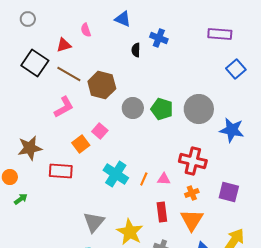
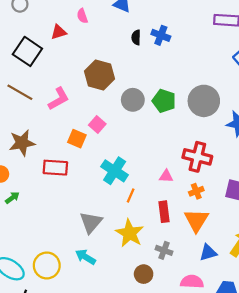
blue cross: (159, 38) -> (161, 35), moved
brown line: (69, 74) -> (20, 92), moved
orange square: (81, 144) -> (77, 139), turned -30
orange line: (144, 179) -> (131, 196), moved

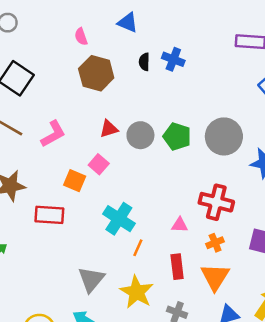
red triangle: (59, 32) -> (109, 129), moved
brown hexagon: (99, 75) -> (96, 73), moved

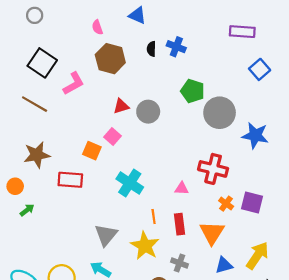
pink L-shape: (53, 134) -> (74, 84), moved
green pentagon: (177, 136) -> (193, 91), moved
orange cross: (215, 243) -> (226, 204), moved, turned -32
orange line: (138, 248) -> (154, 217), moved, turned -32

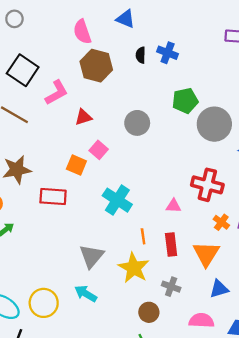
pink semicircle: (97, 27) -> (82, 32), size x1.5
green pentagon: (193, 91) -> (185, 101), turned -30
red triangle: (121, 106) -> (83, 117), moved

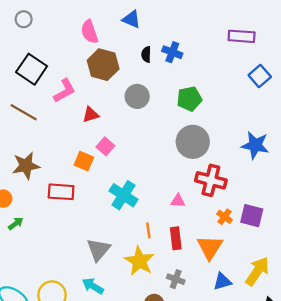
gray circle: (137, 123) -> (137, 96), moved
gray circle: (214, 124) -> (193, 142), moved

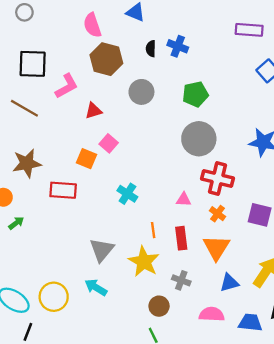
black square: (32, 69) -> (33, 64), turned -32
cyan cross: (124, 195) -> (127, 194), size x0.7
orange cross: (225, 217) -> (218, 214), moved

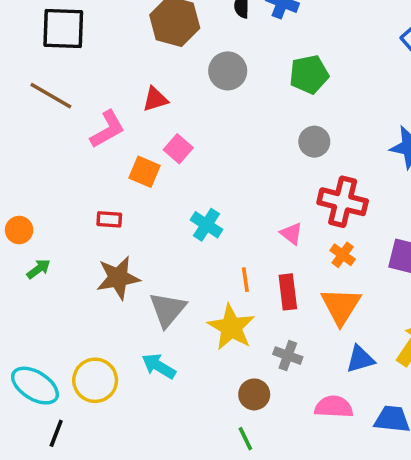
pink L-shape: (67, 86) -> (107, 129), moved
gray circle: (199, 139) -> (314, 142), size x0.6
brown star: (27, 163) -> (118, 278), moved
red rectangle: (63, 190) -> (109, 219), size x0.6
pink triangle: (184, 200) -> (291, 234), turned 35

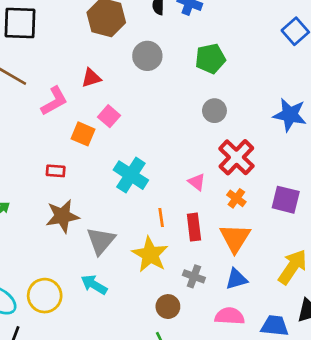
red cross: (343, 202) -> (236, 157), turned 30
cyan cross: (206, 225) -> (131, 175), size x1.4
blue triangle: (360, 359) -> (236, 279), moved

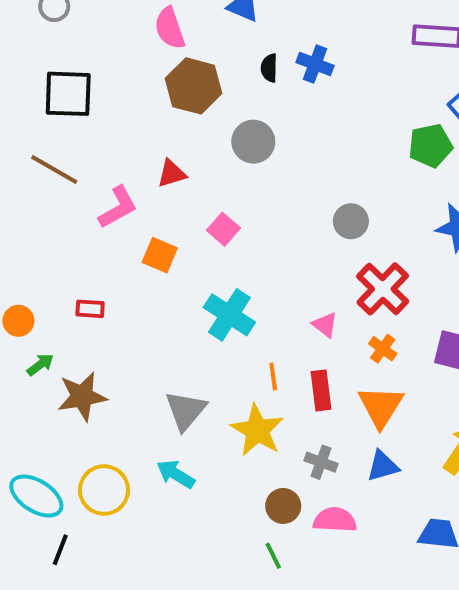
green pentagon: (210, 59) -> (430, 146), moved
pink square: (109, 116) -> (223, 229), moved
red rectangle: (56, 171) -> (90, 309), moved
brown star: (62, 216) -> (82, 396), moved
pink semicircle: (230, 316) -> (335, 520), moved

